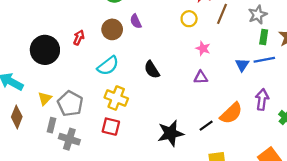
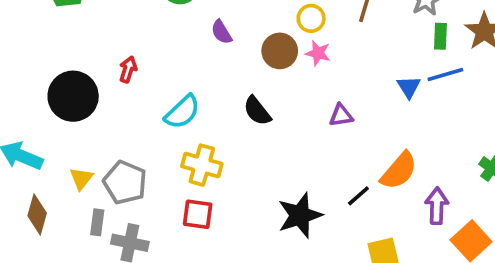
brown circle: (112, 29) -> (280, 51), moved
pink star: (203, 48) -> (318, 53), moved
purple arrow: (262, 99) -> (437, 206), moved

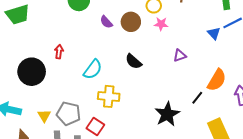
brown circle: (280, 51) -> (131, 22), moved
red square: (198, 214) -> (95, 126), moved, turned 36

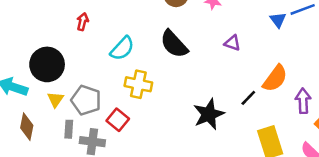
purple triangle: (180, 56) -> (232, 43), turned 32
black semicircle: (134, 61) -> (174, 44), size x1.4
black circle: (32, 72) -> (47, 64), moved

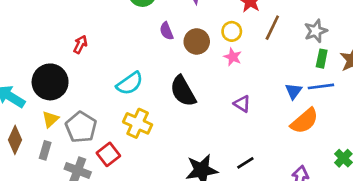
red arrow: (83, 22) -> (80, 44), moved
orange semicircle: (275, 78) -> (304, 121), moved
gray rectangle: (69, 129) -> (45, 150), moved

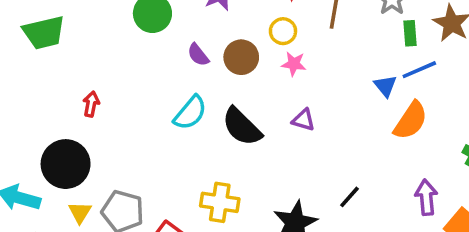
cyan semicircle: (130, 83) -> (190, 113), moved
purple triangle: (242, 104) -> (303, 120), moved
yellow cross: (138, 123) -> (220, 202), moved

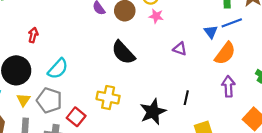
cyan semicircle: (190, 113) -> (58, 69), moved
purple triangle: (303, 120) -> (180, 49), moved
black line: (349, 197) -> (186, 98), turned -32
purple arrow: (426, 197) -> (228, 86), moved

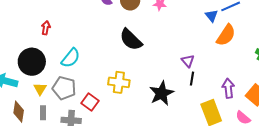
purple triangle: (180, 49) -> (188, 61), moved, turned 32
purple arrow: (228, 86) -> (228, 88), moved

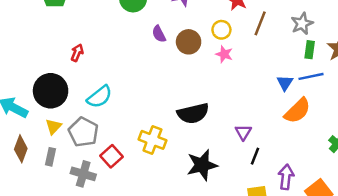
black semicircle: (131, 40) -> (193, 113), moved, turned -70
black line: (192, 79) -> (255, 156), moved

